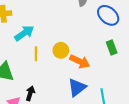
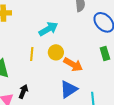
cyan arrow: (24, 33) -> (48, 29), moved

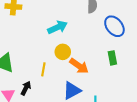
yellow line: (32, 54) -> (43, 69), moved

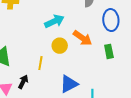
blue ellipse: (114, 26) -> (111, 20), turned 35
orange arrow: (79, 66) -> (82, 38), moved

